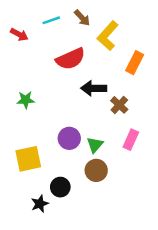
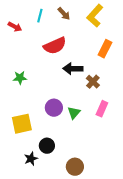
cyan line: (51, 20) -> (40, 16), turned -56
yellow L-shape: (108, 36) -> (95, 16), moved
brown circle: (96, 170) -> (75, 167), moved

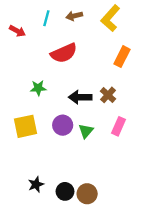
brown arrow: (64, 14) -> (74, 16), turned 120
black arrow: (73, 69) -> (80, 97), moved
green star: (20, 78) -> (38, 88), moved
yellow square: (22, 124) -> (25, 126), moved
black circle: (47, 146) -> (65, 191), moved

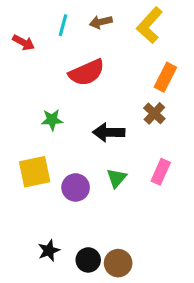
brown cross: (108, 95) -> (154, 113), moved
purple circle: (63, 125) -> (76, 187), moved

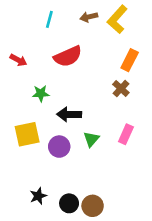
brown arrow: (101, 22) -> (89, 17), moved
red arrow: (24, 43) -> (18, 60), moved
black arrow: (109, 132) -> (69, 114), moved

